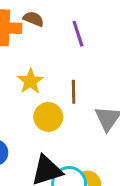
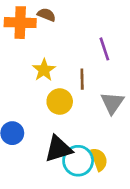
purple line: (78, 34) -> (104, 49), moved

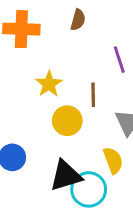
brown semicircle: (46, 15) -> (78, 20), moved, turned 84
yellow semicircle: (99, 159) -> (113, 160), moved

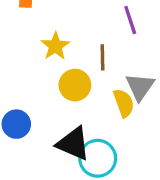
yellow semicircle: (113, 160) -> (124, 103), moved
black triangle: (66, 176) -> (73, 144), turned 40

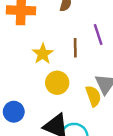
brown line: (103, 57) -> (75, 48), moved

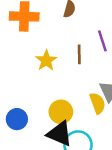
yellow circle: (57, 83) -> (61, 112), moved

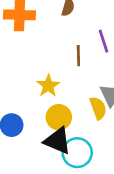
yellow star: (46, 60) -> (48, 86), moved

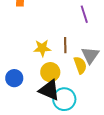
brown line: (78, 56) -> (65, 45), moved
yellow star: (48, 86) -> (42, 48), turned 30

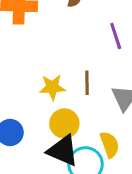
yellow semicircle: (80, 65) -> (110, 145), moved

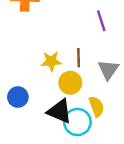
yellow circle: (64, 123) -> (70, 83), moved

